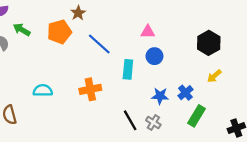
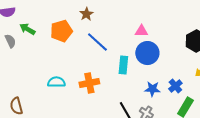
brown star: (78, 13) -> (86, 14), moved
blue circle: (154, 56) -> (147, 53), size x1.5
cyan semicircle: (43, 90) -> (56, 82), moved

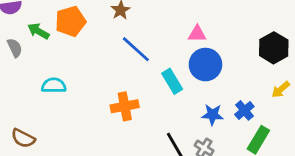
orange pentagon: (61, 31) -> (70, 21), moved
cyan rectangle: (123, 65) -> (172, 81), turned -36
cyan semicircle: (56, 82) -> (54, 85), moved
brown semicircle: (16, 106) -> (23, 138), turned -48

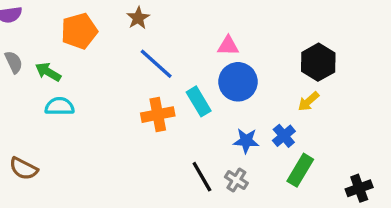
green arrow: (38, 31) -> (48, 72), moved
yellow arrow: (281, 90) -> (308, 101), moved
orange cross: (125, 106) -> (158, 115), moved

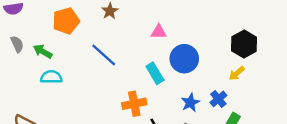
pink triangle: (228, 46) -> (159, 32), moved
blue line: (156, 64) -> (104, 55), moved
orange cross: (158, 115) -> (134, 104), moved
blue star: (246, 141) -> (190, 103), turned -30

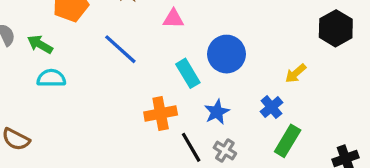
pink triangle: (159, 32) -> (173, 19), moved
black hexagon: (244, 44) -> (336, 28), moved
blue star: (190, 103) -> (217, 112), moved

